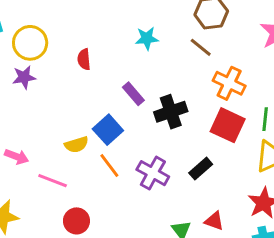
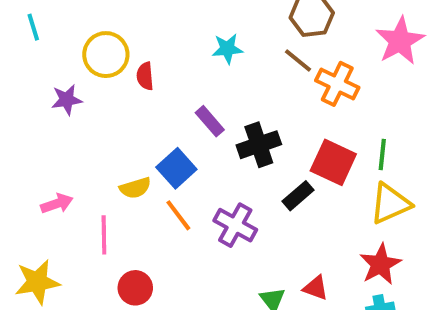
yellow circle: (30, 43) -> (106, 55), moved
orange cross: (229, 83) -> (337, 84), moved
pink arrow: (17, 157) -> (57, 204), turned -40
black rectangle: (201, 169) -> (298, 196), moved
pink line: (53, 181) -> (104, 235), turned 68

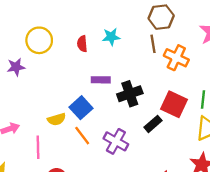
brown line: (298, 60) -> (153, 44), turned 42
red semicircle: (145, 76) -> (82, 44), moved
purple rectangle: (210, 121) -> (101, 80), turned -48

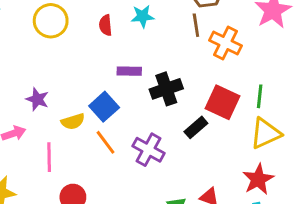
purple star: (16, 67) -> (37, 99), moved, turned 30

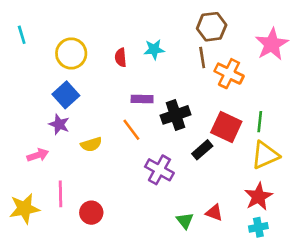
blue square: (104, 107) -> (66, 95), moved
orange line: (106, 142) -> (131, 130), moved
pink line: (49, 157) -> (61, 194), moved

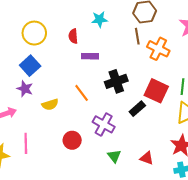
cyan star: (154, 49) -> (99, 19), moved
purple rectangle: (142, 99) -> (90, 56), moved
red circle: (91, 213) -> (72, 140), moved
green triangle: (185, 221) -> (114, 156), moved

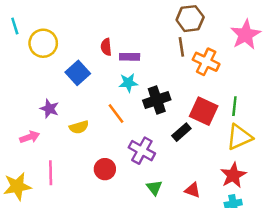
cyan star: (99, 19) -> (128, 83), moved
yellow circle: (34, 33) -> (43, 43), moved
purple rectangle: (90, 56) -> (130, 57), moved
blue square: (30, 66) -> (78, 73), moved

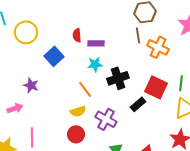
yellow semicircle: (79, 127) -> (78, 111), moved

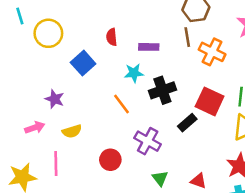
purple rectangle: (96, 43) -> (149, 47), moved
yellow semicircle: (78, 111) -> (72, 131), moved

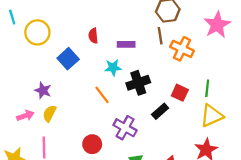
red square: (210, 101) -> (180, 93), size x0.7
yellow semicircle: (72, 131) -> (49, 113), moved, turned 133

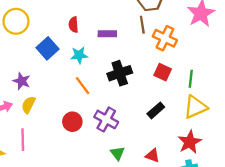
cyan star: (113, 67) -> (79, 55), moved
red square: (180, 93) -> (163, 72), moved
black rectangle: (160, 111) -> (156, 110), moved
red circle: (92, 144) -> (72, 122), moved

